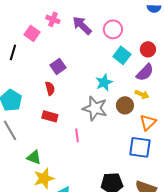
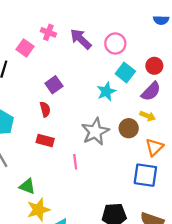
cyan star: (104, 82) -> (106, 91), moved
gray star: (95, 108) -> (95, 132), turned 30

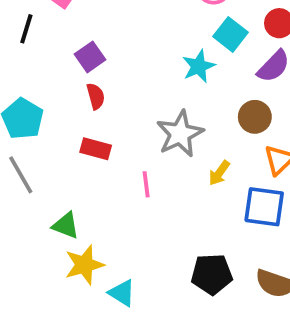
purple square: (54, 85) -> (90, 57), moved
yellow arrow: (148, 116) -> (219, 173), moved, turned 104
brown circle: (129, 128) -> (255, 117), moved

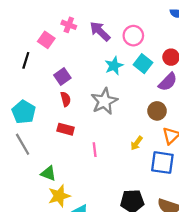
cyan star: (199, 66) -> (114, 66), moved
gray star: (180, 134) -> (104, 101), moved

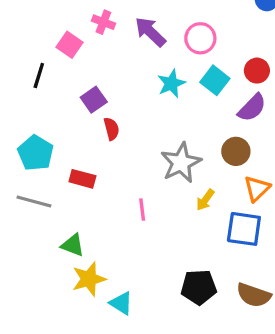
red semicircle: (66, 99) -> (111, 129), moved
gray star: (104, 101) -> (181, 163), moved
red rectangle: (66, 129) -> (82, 179), moved
gray line: (23, 144) -> (34, 201), turned -45

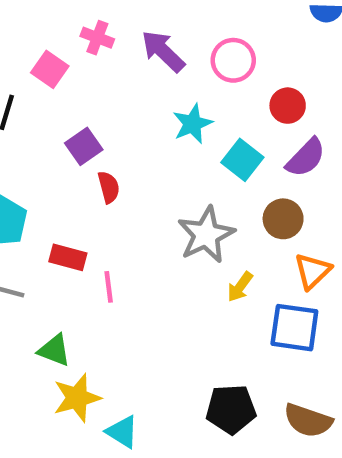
red circle: (257, 71) -> (288, 106), moved
cyan square: (215, 80) -> (242, 160), moved
pink line: (142, 210) -> (109, 287), moved

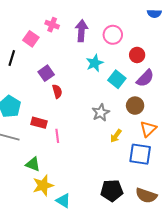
purple arrow: (163, 51) -> (81, 31), turned 50
gray star: (206, 235) -> (101, 113), size x0.7

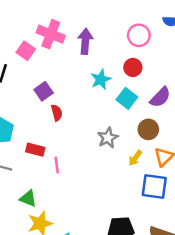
pink cross: (52, 25) -> (51, 34), size x1.6
pink circle: (113, 35) -> (139, 35), moved
red circle: (137, 55) -> (133, 67), moved
yellow arrow: (116, 136) -> (135, 158), moved

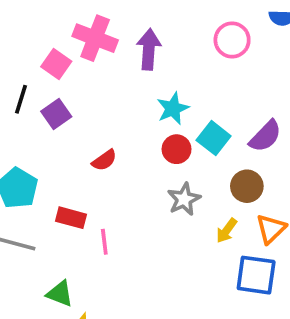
red circle: (133, 67) -> (177, 149), moved
purple square: (44, 91) -> (56, 114), moved
red semicircle: (57, 113) -> (104, 160), turned 70

